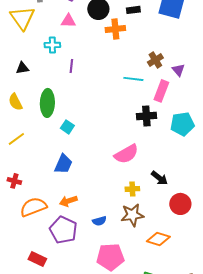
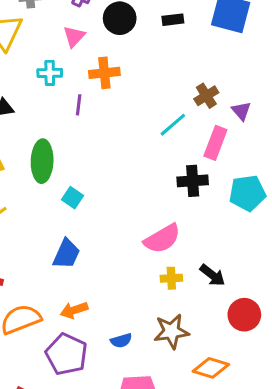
pink triangle: (68, 21) -> (74, 36), turned -49
orange cross: (115, 29) -> (104, 73), moved
cyan line: (133, 79) -> (173, 125), turned -48
yellow cross: (132, 189) -> (171, 278), moved

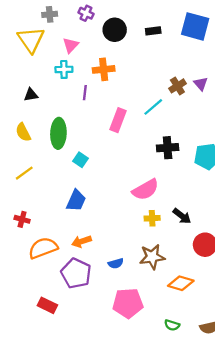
pink triangle: (74, 36) -> (71, 45), moved
purple triangle: (241, 111) -> (201, 84), moved
pink rectangle: (215, 143) -> (118, 120), moved

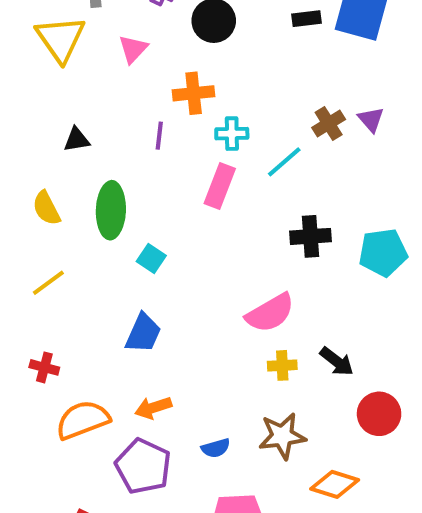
black rectangle: (153, 31) -> (306, 19), moved
cyan cross: (64, 69) -> (232, 134), moved
black triangle: (31, 95) -> (77, 140), moved

